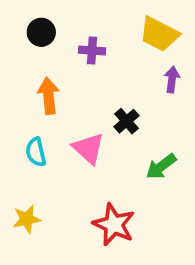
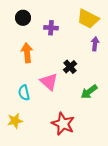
cyan semicircle: (36, 152) -> (24, 93), moved

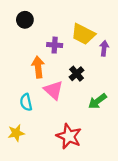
yellow trapezoid: (88, 19) -> (83, 34), moved
purple cross: (51, 28) -> (55, 45), moved
orange arrow: (27, 53) -> (38, 67), moved

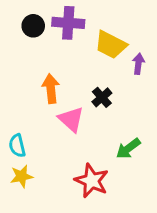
purple cross: (55, 45) -> (68, 23), moved, size x1.5
green arrow: (97, 101) -> (128, 149), moved
cyan semicircle: (26, 102) -> (17, 146), moved

